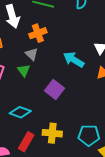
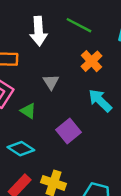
orange cross: (38, 33) -> (92, 61), moved, turned -36
green triangle: (24, 70) -> (28, 111), moved, turned -32

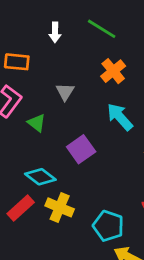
white arrow: (39, 31) -> (55, 32), size x0.6
cyan diamond: (21, 149) -> (40, 177), moved

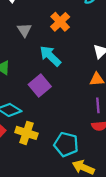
gray triangle: (65, 92) -> (24, 30), moved
cyan arrow: (120, 117) -> (50, 56), moved

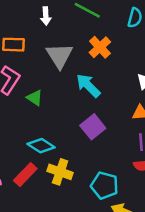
gray triangle: (24, 30) -> (59, 56), size x1.6
purple square: (40, 86) -> (93, 127), moved

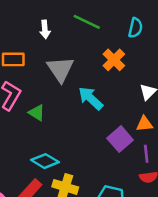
orange cross: (100, 47) -> (114, 60), moved
purple square: (93, 127) -> (120, 139), moved

